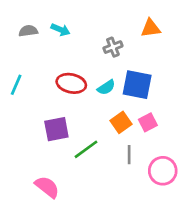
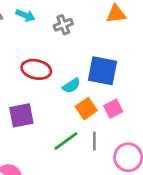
gray cross: (113, 47) -> (63, 25), moved
cyan semicircle: (106, 87) -> (71, 86), moved
green line: (86, 149) -> (66, 141), moved

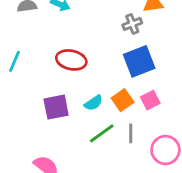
gray cross: (63, 25) -> (132, 24), moved
blue square: (102, 71) -> (139, 61), turned -32
cyan semicircle: (71, 86) -> (93, 103), moved

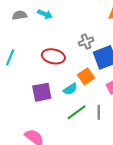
gray cross: (132, 24) -> (86, 42), moved
orange square: (123, 100) -> (86, 76), moved

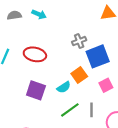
red ellipse: (53, 56) -> (35, 54), moved
purple square: (42, 92) -> (36, 90), turned 30

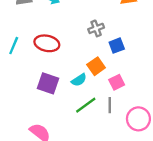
blue square: (98, 56) -> (117, 46), size x0.6
pink square: (106, 85) -> (117, 82), moved

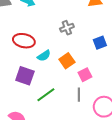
blue square: (117, 46) -> (100, 43), moved
cyan semicircle: (79, 80) -> (44, 56), moved
green line: (86, 105) -> (46, 95), moved

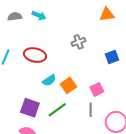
cyan semicircle: (44, 56) -> (49, 80), moved
orange square: (67, 61) -> (68, 85), moved
purple square: (25, 76) -> (30, 108), moved

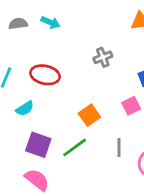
cyan semicircle: (49, 80) -> (25, 108), moved
pink square: (97, 89) -> (131, 106), moved

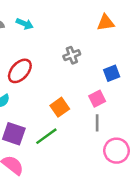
red ellipse: (45, 75) -> (20, 71), turned -60
gray line: (119, 147) -> (97, 123), moved

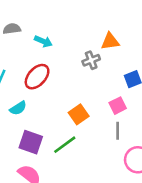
orange triangle: (106, 23) -> (110, 41), moved
cyan arrow: (25, 24) -> (43, 41), moved

